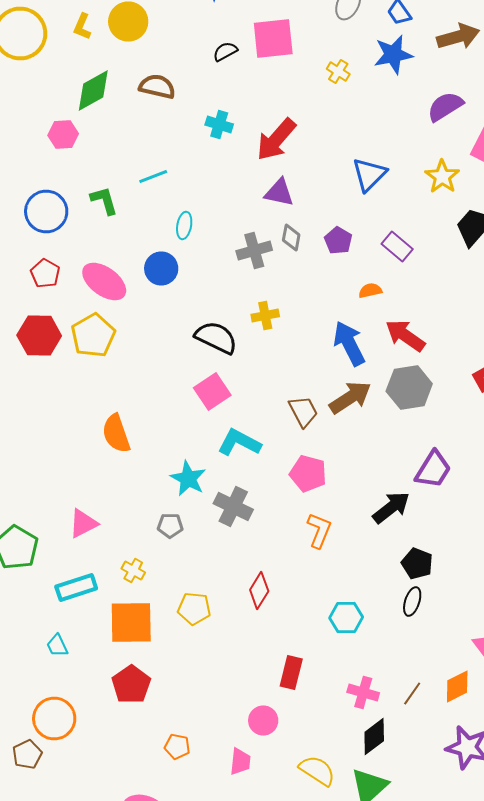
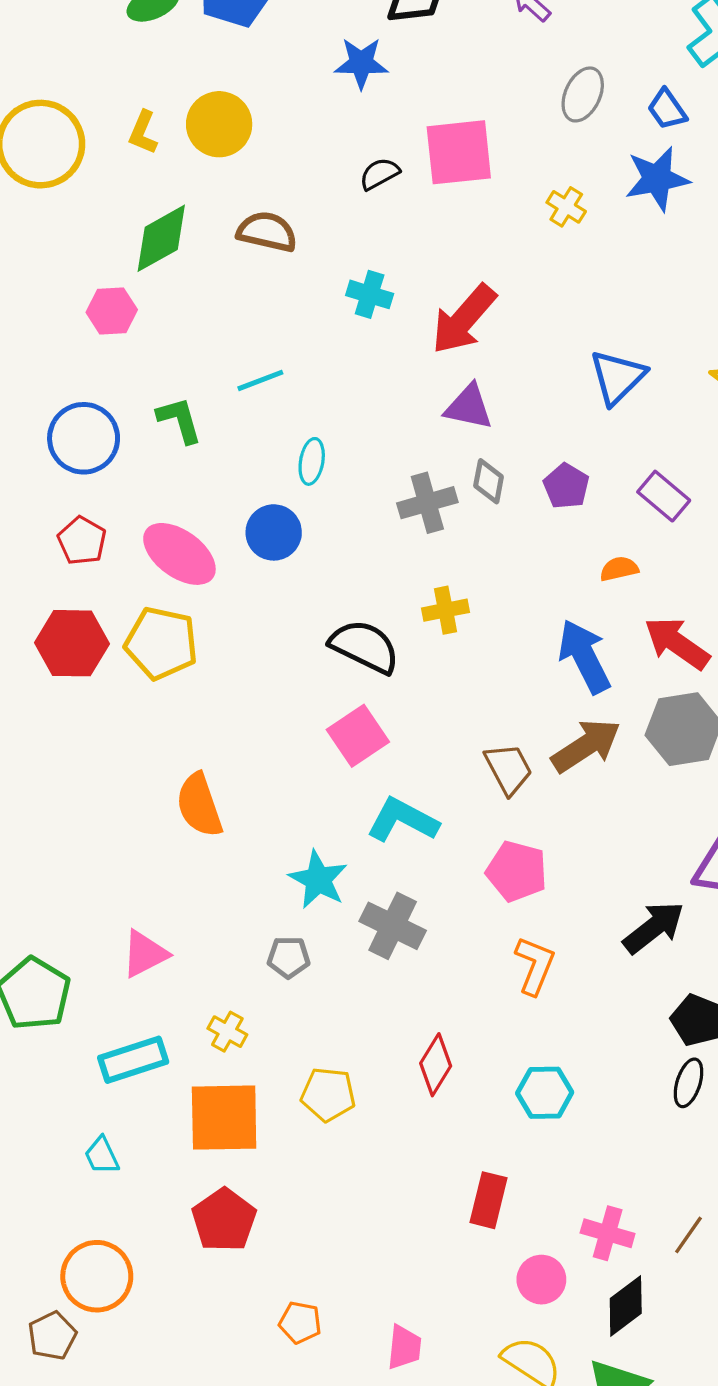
yellow pentagon: (93, 336) -> (161, 643), turned -30
cyan hexagon: (346, 618) -> (545, 1093), moved
pink circle: (263, 720) -> (541, 1280), moved

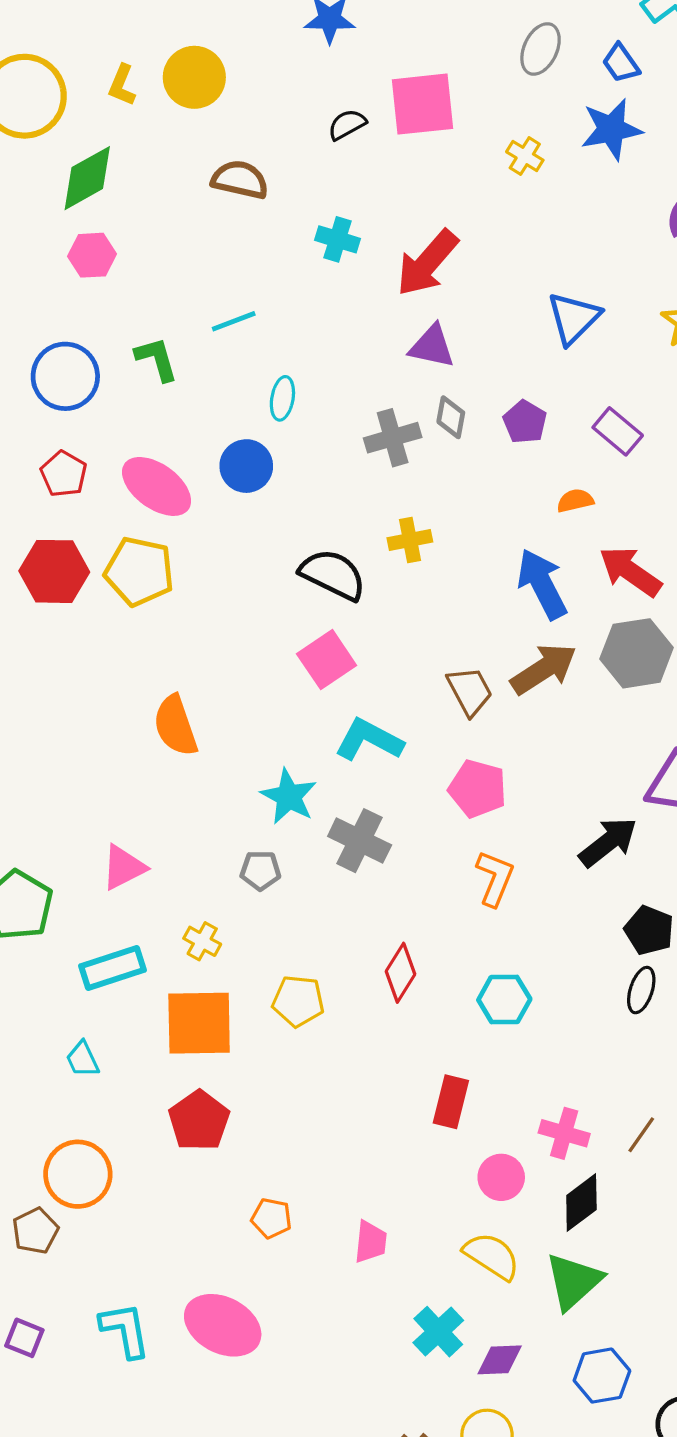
green diamond: (161, 238) -> (87, 178), moved

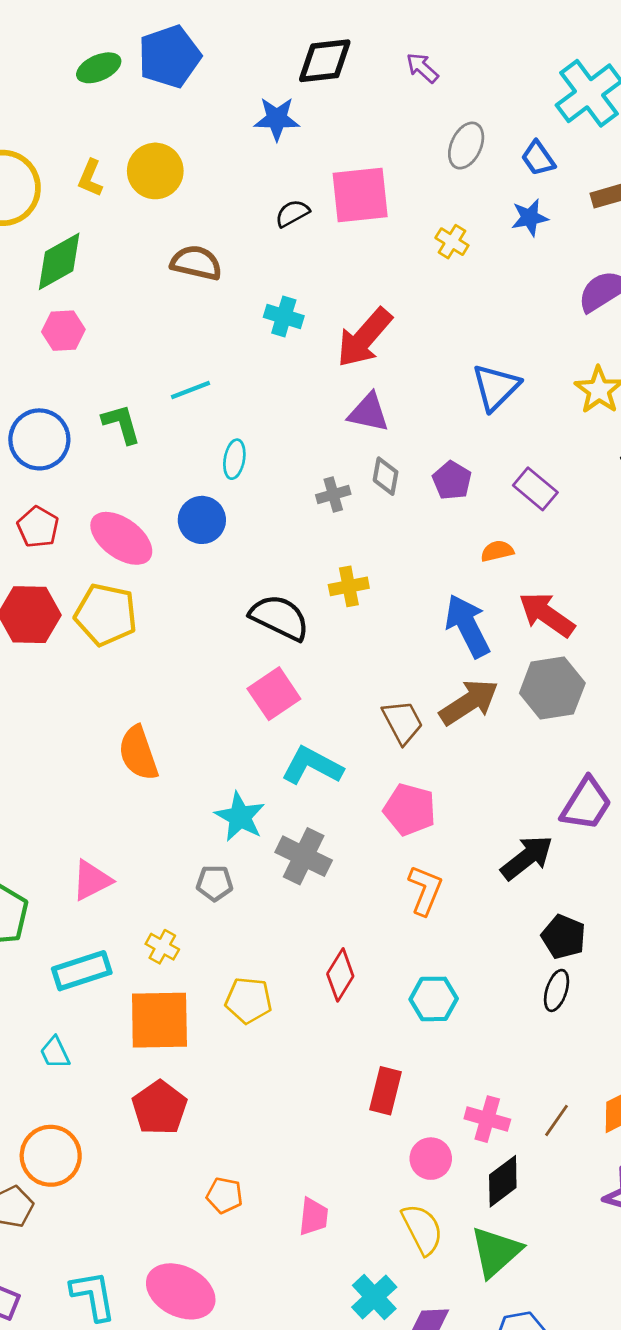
blue star: (611, 129) -> (530, 218), size x0.7
gray cross: (393, 438) -> (333, 495), size x0.7
yellow semicircle: (492, 1256) -> (422, 1229), turned 30

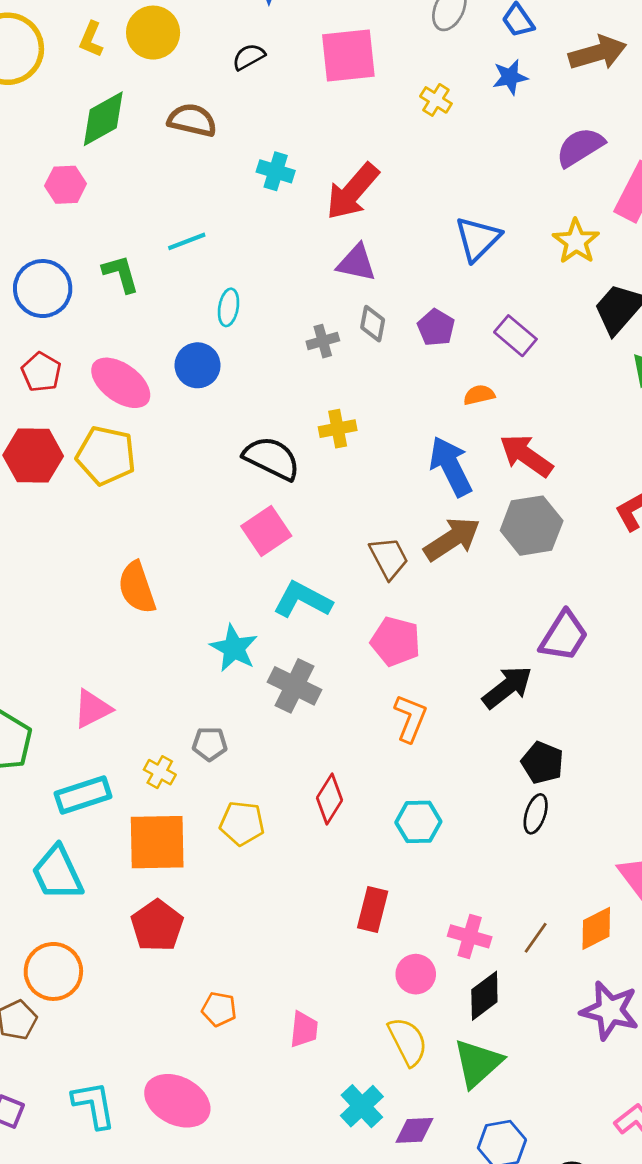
black semicircle: (292, 213) -> (249, 57), moved
green diamond: (59, 261) -> (103, 119), moved
gray pentagon: (215, 883) -> (210, 744), moved
cyan trapezoid: (55, 1053) -> (57, 873), size x1.8

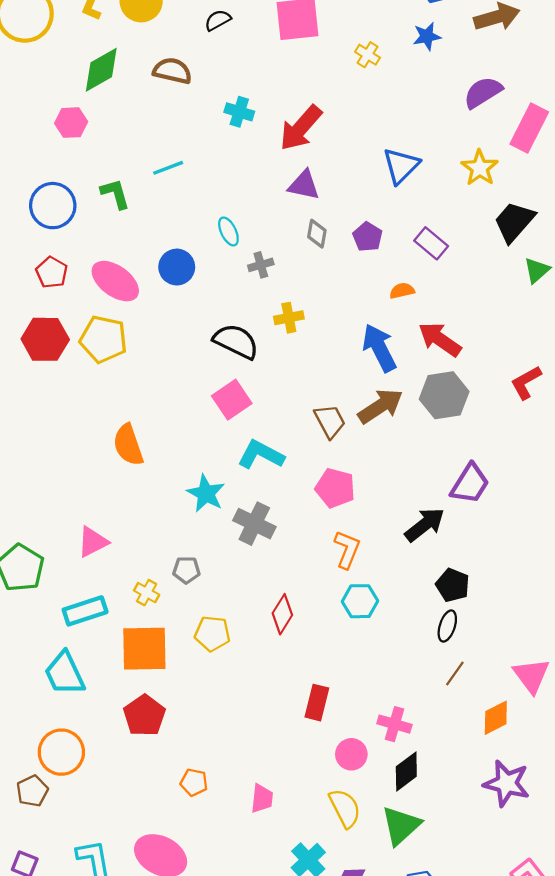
cyan ellipse: (229, 307) -> (228, 231), moved, turned -36
gray cross: (323, 341) -> (261, 265), moved
cyan hexagon: (418, 822) -> (360, 601), moved
brown line: (536, 938) -> (455, 673), moved

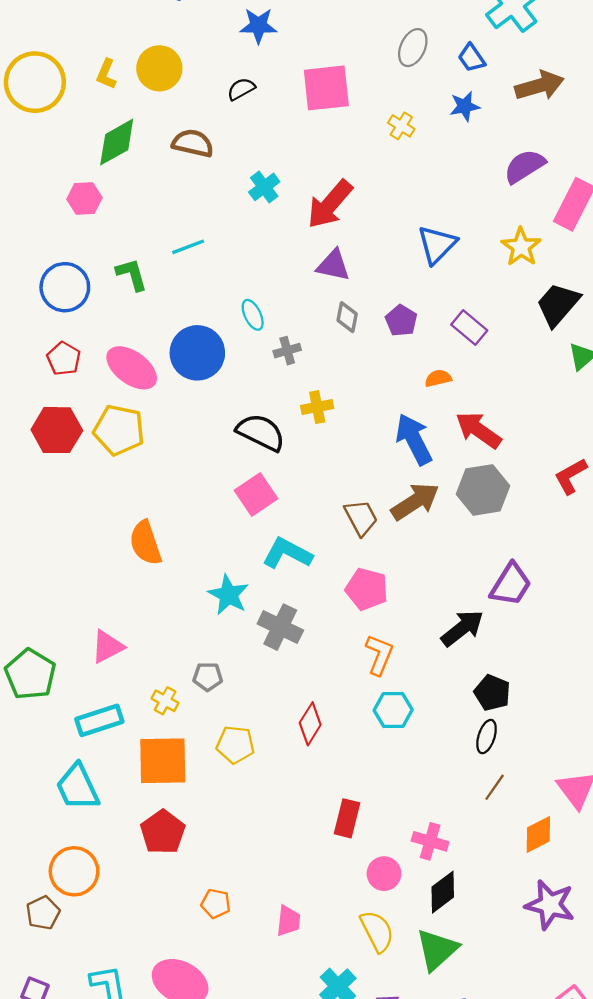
cyan cross: (239, 112) -> (264, 187), turned 36
blue circle: (177, 267) -> (197, 353), size x1.4

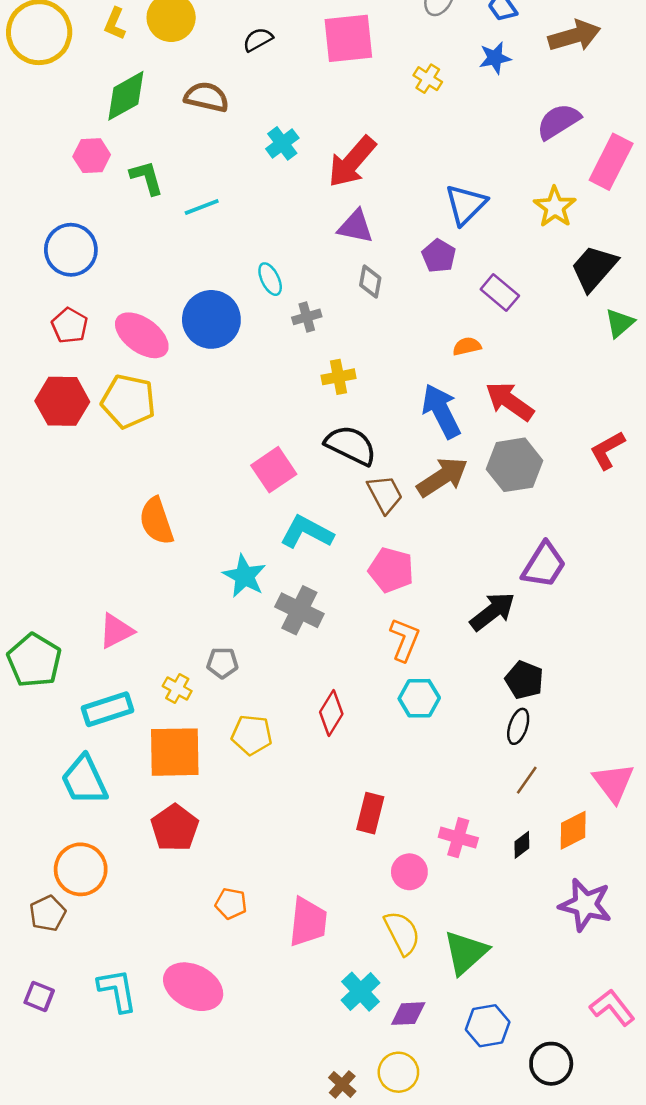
green L-shape: (132, 275) -> (147, 178), moved
purple pentagon: (401, 321) -> (439, 256), moved
black semicircle: (261, 432) -> (351, 445), moved
black diamond: (443, 892) -> (522, 845), moved, size x0.6
pink trapezoid: (288, 921) -> (308, 922), size x1.5

